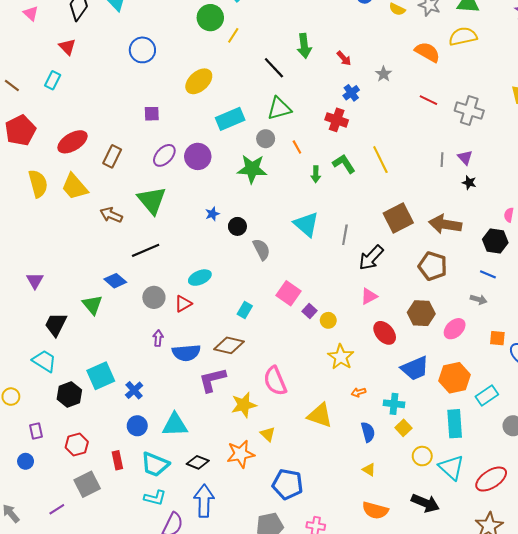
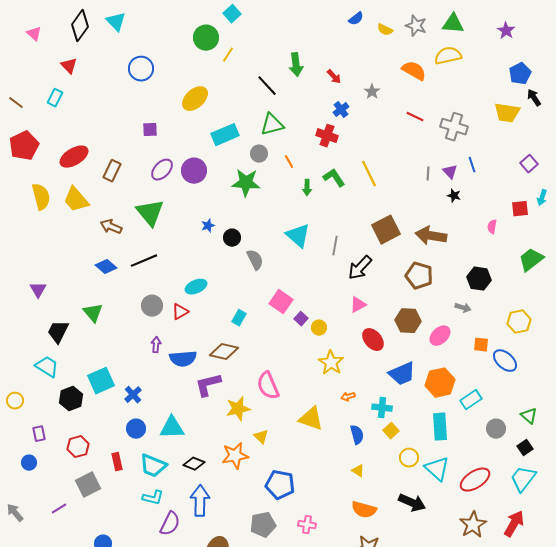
black hexagon: (495, 241) -> (479, 279), moved
blue line: (488, 274) -> (472, 165), moved, turned 49
blue diamond: (115, 281) -> (106, 267), moved

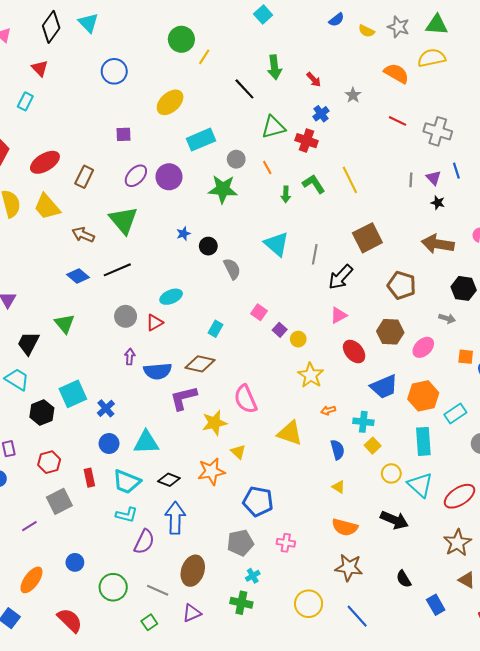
cyan square: (232, 14) -> (263, 14), moved
green triangle: (272, 125) -> (273, 127), moved
brown arrow: (431, 236) -> (438, 244), moved
pink square: (281, 302) -> (259, 312), size x0.7

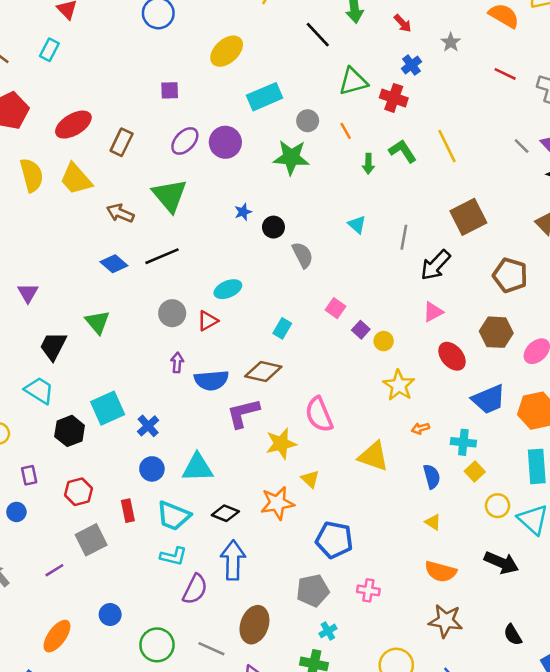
gray line: (411, 180) -> (522, 146), turned -48
cyan triangle: (277, 244) -> (357, 225), size x0.6

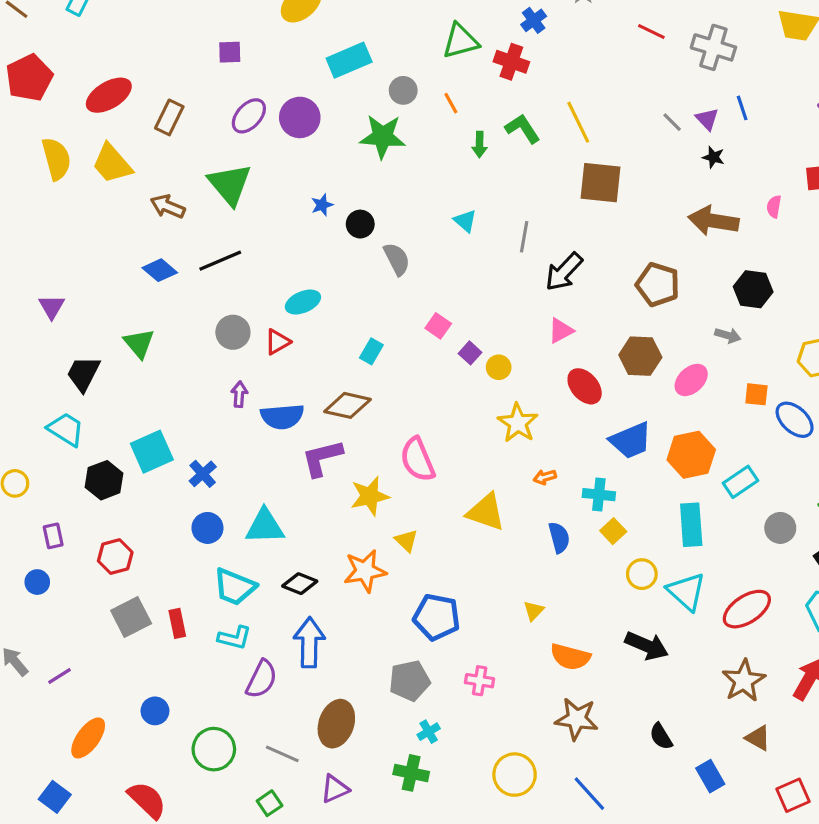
brown square: (468, 217) -> (600, 183), moved, turned 33
red rectangle: (128, 511) -> (177, 623), moved
yellow triangle: (433, 522) -> (534, 611), moved, turned 42
purple line: (54, 570) -> (60, 676), moved

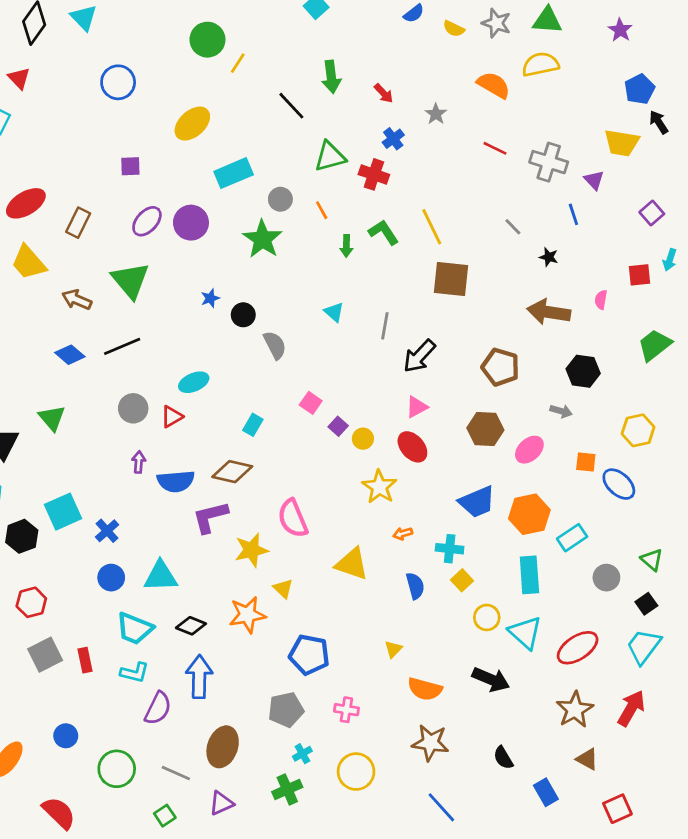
purple triangle: (707, 119) -> (594, 180), moved
green star: (382, 137) -> (262, 239), turned 30
red ellipse: (585, 386) -> (412, 447), moved
green cross: (411, 773) -> (287, 789), turned -36
yellow circle: (515, 775) -> (356, 772), moved

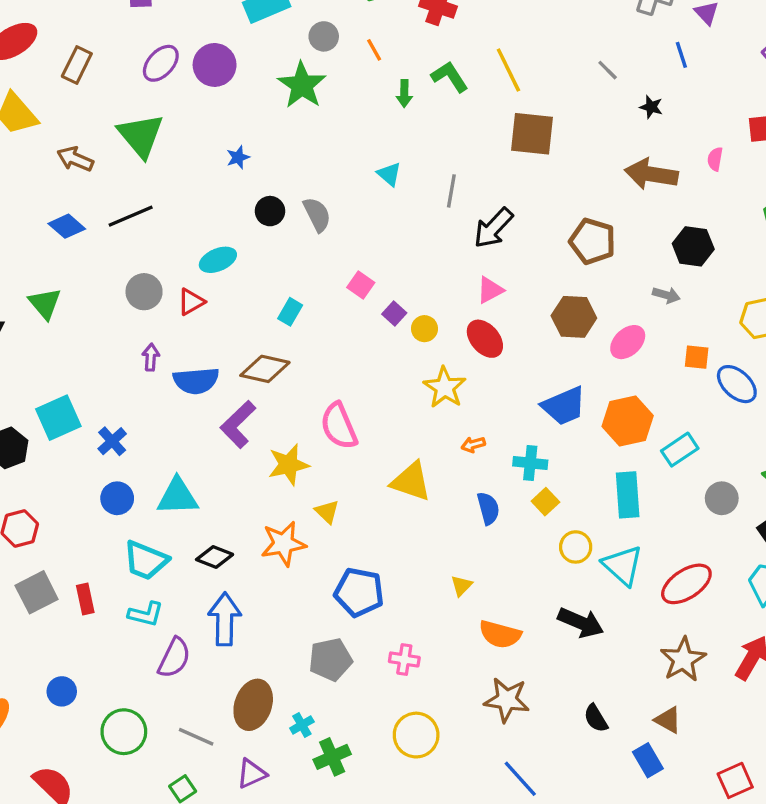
black circle: (243, 315) -> (270, 211), moved
purple L-shape: (210, 517) -> (238, 424), turned -30
cyan cross: (302, 754) -> (302, 725), moved
brown triangle: (587, 759) -> (668, 720), moved

